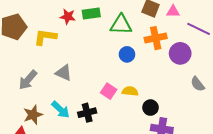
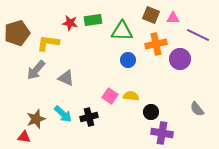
gray arrow: (28, 80) -> (36, 70), moved
gray semicircle: (198, 84) -> (197, 109), moved

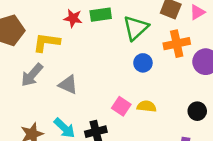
pink triangle: (173, 18) -> (197, 12), turned -32
green triangle: (122, 31) -> (136, 28), turned -45
black circle: (151, 112) -> (197, 111), moved

